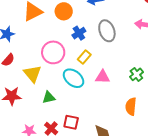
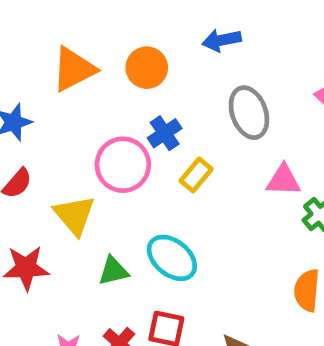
blue cross: (79, 33) -> (165, 133), moved
pink triangle: (102, 77) -> (283, 180), moved
cyan ellipse: (74, 78) -> (172, 258), moved

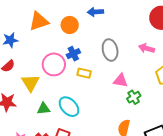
blue arrow: (222, 40) -> (95, 12), moved
yellow rectangle: (196, 175) -> (84, 73), turned 56

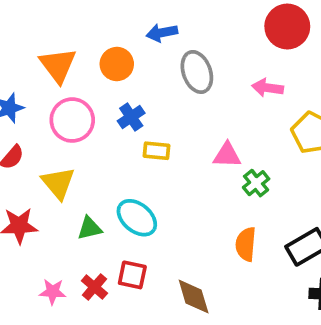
orange triangle: (39, 21) -> (58, 65), turned -40
gray ellipse: (110, 50) -> (197, 72), moved
pink circle: (54, 64) -> (72, 120), moved

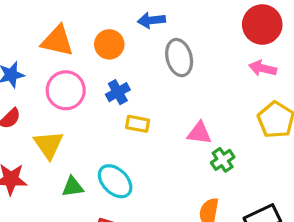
orange triangle: (58, 65) -> (57, 41), turned -45
pink arrow: (268, 88) -> (263, 68), moved

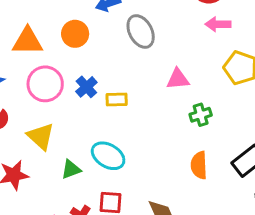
blue cross: (118, 92) -> (86, 87), moved
pink triangle: (199, 133) -> (178, 79), moved
green cross: (223, 160) -> (201, 115), turned 30

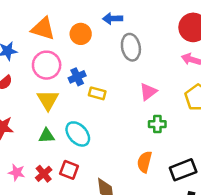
pink triangle: (178, 79) -> (148, 92), turned -48
yellow triangle: (41, 136) -> (48, 100), moved

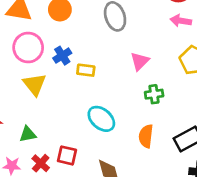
cyan ellipse: (78, 134) -> (101, 119), moved
green triangle: (47, 136) -> (28, 134), moved

